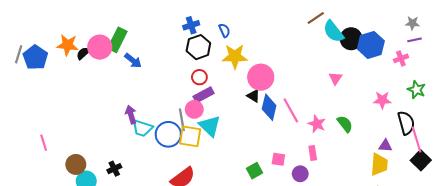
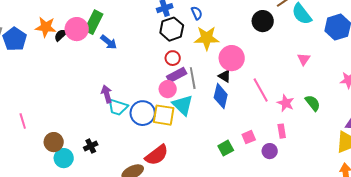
black circle: (351, 39) -> (263, 21), moved
blue diamond: (269, 107) -> (221, 96), moved
gray line: (182, 120) -> (193, 78), moved
pink square: (278, 159) -> (249, 137), turned -32

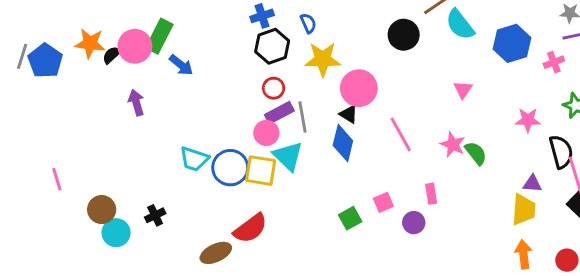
purple arrow: (107, 94) -> (136, 103), moved
pink star: (286, 103) -> (453, 145), moved

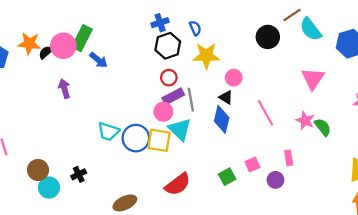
pink circle: (359, 88) -> (234, 78), size x0.6
pink triangle: (463, 90) -> (313, 79), size x1.6
red semicircle: (250, 228) -> (178, 184), moved

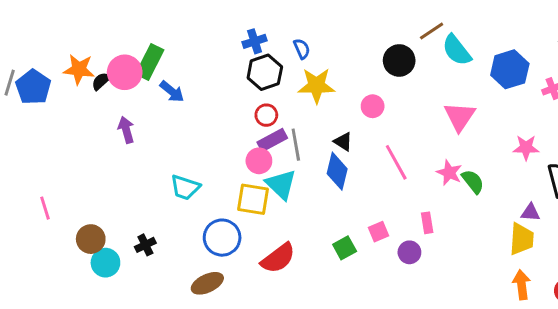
pink circle: (234, 78) -> (373, 106), moved
blue circle: (136, 138) -> (222, 238), moved

